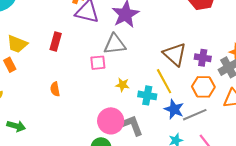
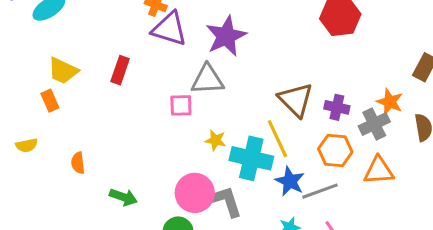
orange semicircle: (55, 89) -> (78, 163), moved
cyan cross: (147, 95) -> (251, 158), size x1.5
green arrow: (16, 126) -> (123, 197), moved

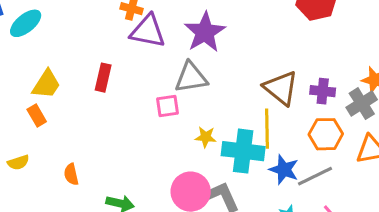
yellow trapezoid: (63, 71) -> (46, 84), turned -76
yellow line: (277, 139) -> (267, 129), turned 30

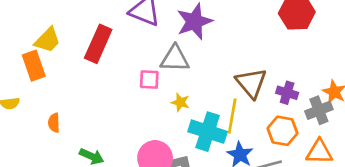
red rectangle: (103, 78) -> (98, 44), size x1.5
orange rectangle: (37, 115) -> (34, 66), size x1.5
yellow star: (206, 137) -> (180, 102), moved

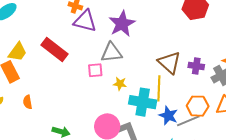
red rectangle: (98, 44) -> (55, 50), turned -68
orange semicircle: (54, 123) -> (28, 102), moved
orange hexagon: (282, 131) -> (198, 106), moved

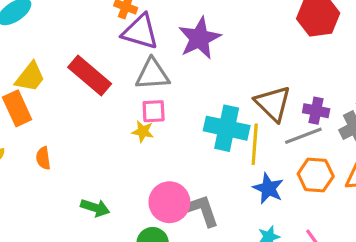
gray triangle: (111, 53) -> (152, 74), moved
yellow star: (120, 84) -> (143, 132), moved
cyan cross: (143, 102) -> (227, 128), moved
gray line: (188, 121) -> (303, 136), moved

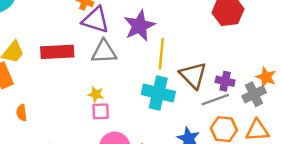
red rectangle: (90, 75) -> (57, 52), turned -44
pink square: (154, 111) -> (101, 111), moved
yellow line: (255, 144) -> (161, 54), moved

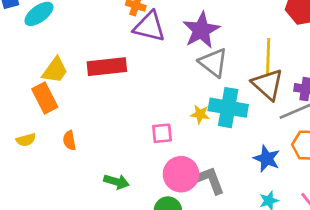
gray triangle: (104, 52) -> (213, 63), moved, turned 44
yellow line: (161, 54) -> (268, 56), moved
yellow star: (96, 94) -> (200, 114), moved

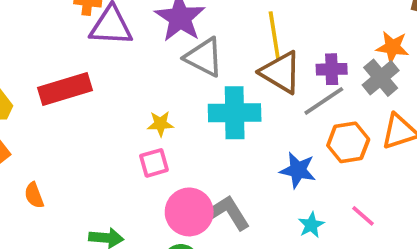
yellow star: (200, 114) -> (160, 124), moved

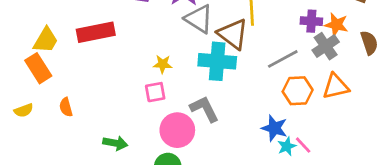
purple cross: (332, 69) -> (311, 21), moved
brown triangle: (281, 72) -> (233, 34), moved
blue star: (298, 170) -> (274, 128), moved
gray L-shape: (229, 213) -> (204, 109), moved
cyan star: (311, 225) -> (287, 146), moved

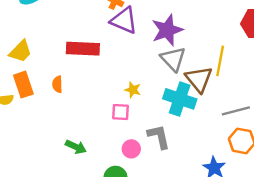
yellow trapezoid: (46, 40) -> (21, 51), moved
orange rectangle: (38, 68) -> (23, 85), moved
orange semicircle: (66, 107) -> (57, 84), moved
pink circle: (177, 130) -> (131, 149), size x0.6

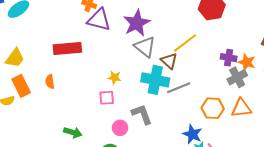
yellow line: (220, 61) -> (185, 43), turned 50
brown triangle: (199, 79) -> (169, 61), size x0.7
gray line: (236, 111) -> (179, 88), moved

